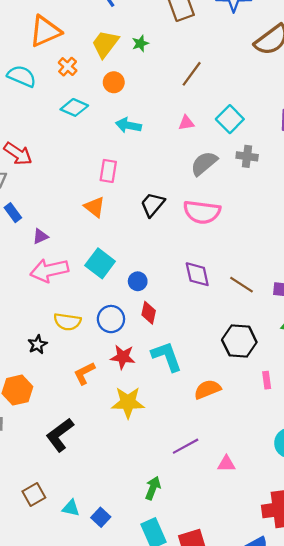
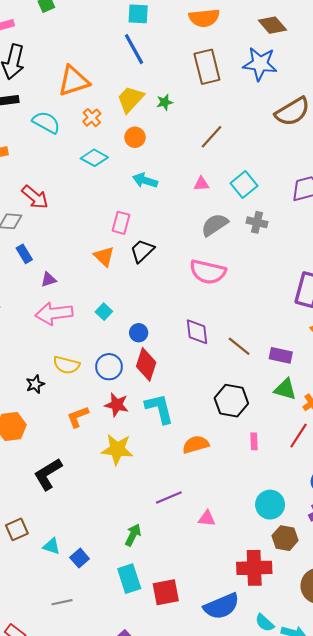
black trapezoid: (152, 204) -> (142, 251), moved
cyan square: (100, 263) -> (104, 312), size x0.6
red diamond: (149, 313) -> (146, 364), size x1.4

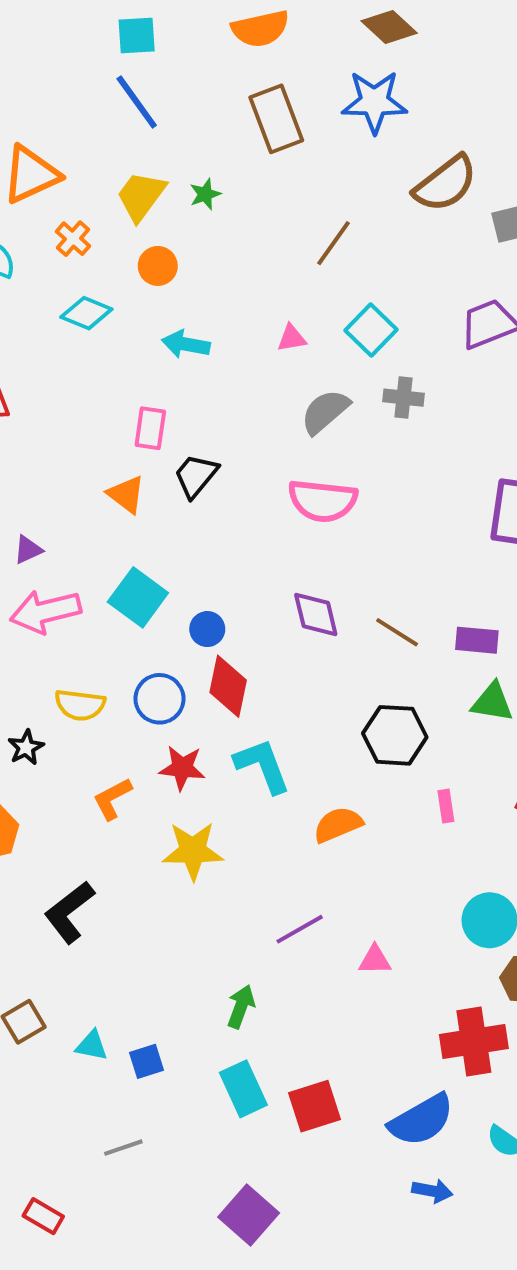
brown line: (212, 137) -> (334, 243), moved
cyan square: (104, 312) -> (138, 597), size x1.8
blue square: (80, 558) -> (147, 1061), turned 30

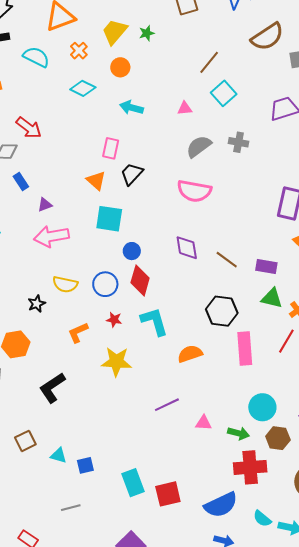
cyan square: (371, 330) -> (224, 93), moved
cyan square: (138, 597) -> (109, 219), moved, turned -32
red star: (182, 768) -> (114, 320), size x0.7
pink rectangle: (446, 806) -> (245, 348), size x2.0
green arrow: (241, 1007) -> (238, 433), moved, turned 80

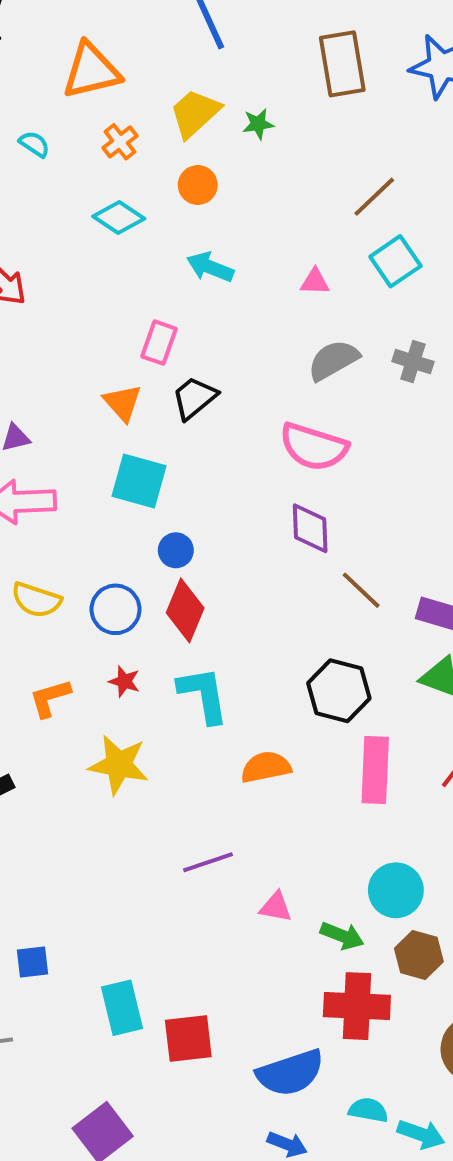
cyan semicircle: (36, 57) -> (34, 144), size x0.6
purple diamond: (187, 248) -> (310, 528), moved
cyan semicircle: (262, 519) -> (368, 1110), turned 144

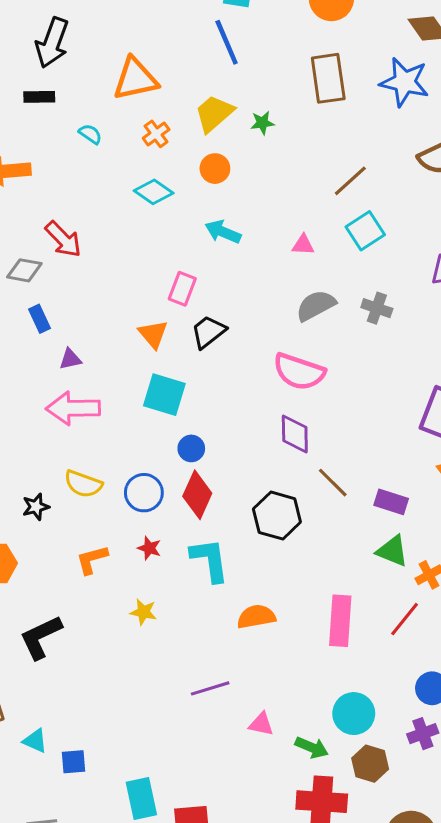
black hexagon: (339, 691) -> (277, 516), moved
yellow star: (119, 765) -> (143, 612), size x0.6

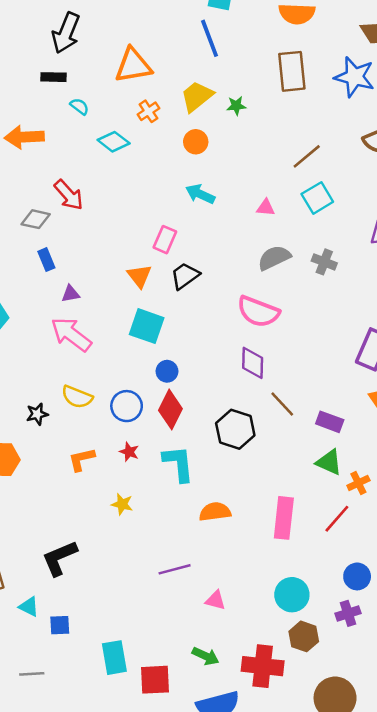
cyan semicircle: (90, 134) -> (79, 106), moved
cyan diamond: (154, 192) -> (114, 142), moved
pink arrow: (73, 408) -> (71, 334), turned 36
black L-shape: (41, 637) -> (59, 558), moved
green arrow: (312, 747) -> (206, 656), moved

